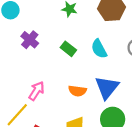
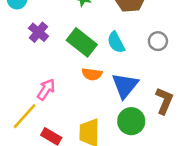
green rectangle: (68, 49) -> (82, 42), size x1.6
orange semicircle: (77, 91) -> (92, 74), moved

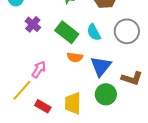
gray circle: (158, 41) -> (127, 31), size x1.6
brown L-shape: (164, 101) -> (132, 78), turned 85

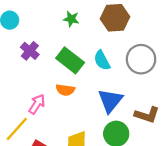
orange semicircle: (75, 57) -> (65, 90), moved

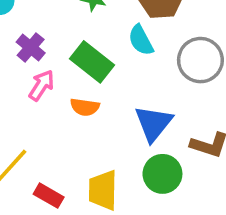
cyan semicircle: (102, 60) -> (141, 40), moved
pink arrow: (37, 104) -> (41, 85), moved

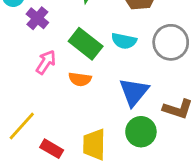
cyan semicircle: (141, 40) -> (124, 41), moved, turned -50
purple cross: (31, 47) -> (37, 18), moved

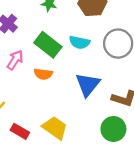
green circle: (141, 132) -> (113, 129), moved
yellow trapezoid: (94, 144) -> (55, 128), turned 124

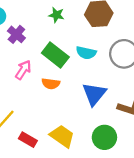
green circle: (113, 129) -> (104, 137), moved

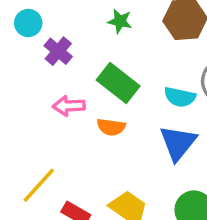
cyan semicircle: (86, 53) -> (180, 97), moved
pink arrow: (23, 70) -> (69, 106), turned -126

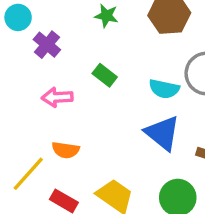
green rectangle: (118, 83) -> (105, 75), size x0.6
orange semicircle: (111, 127) -> (66, 150), moved
blue triangle: (178, 143) -> (162, 133), turned -30

